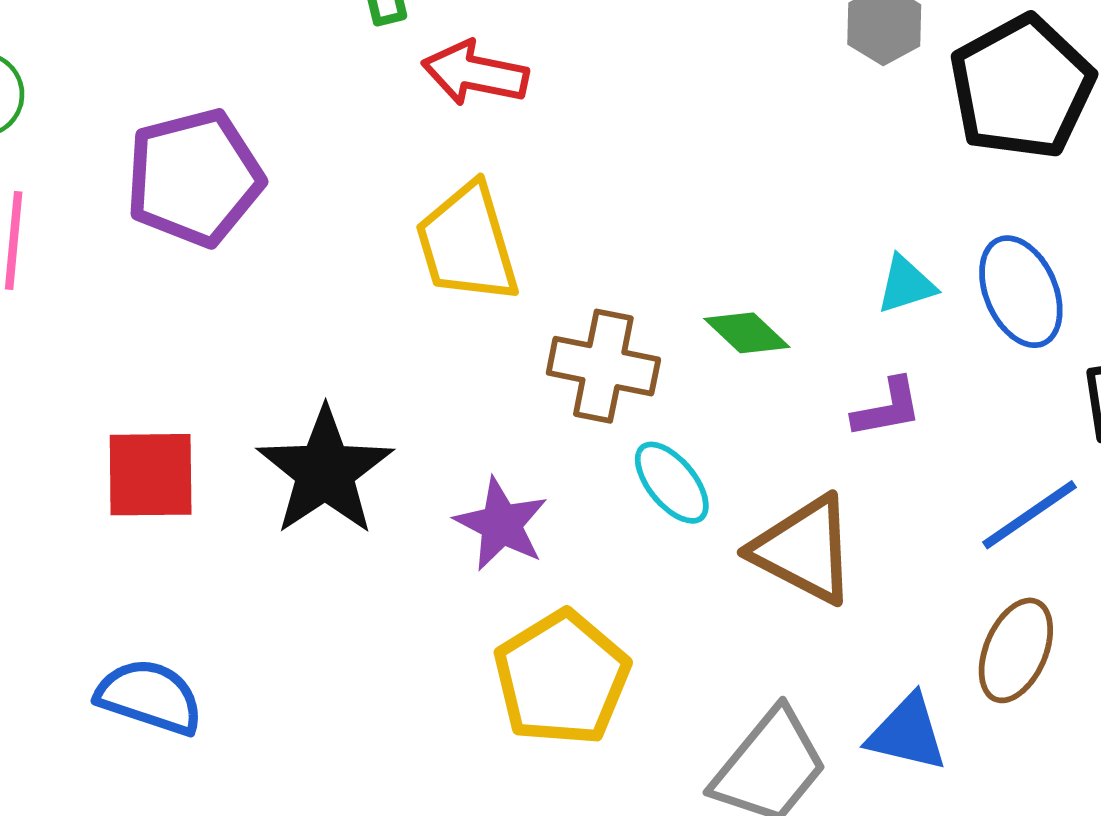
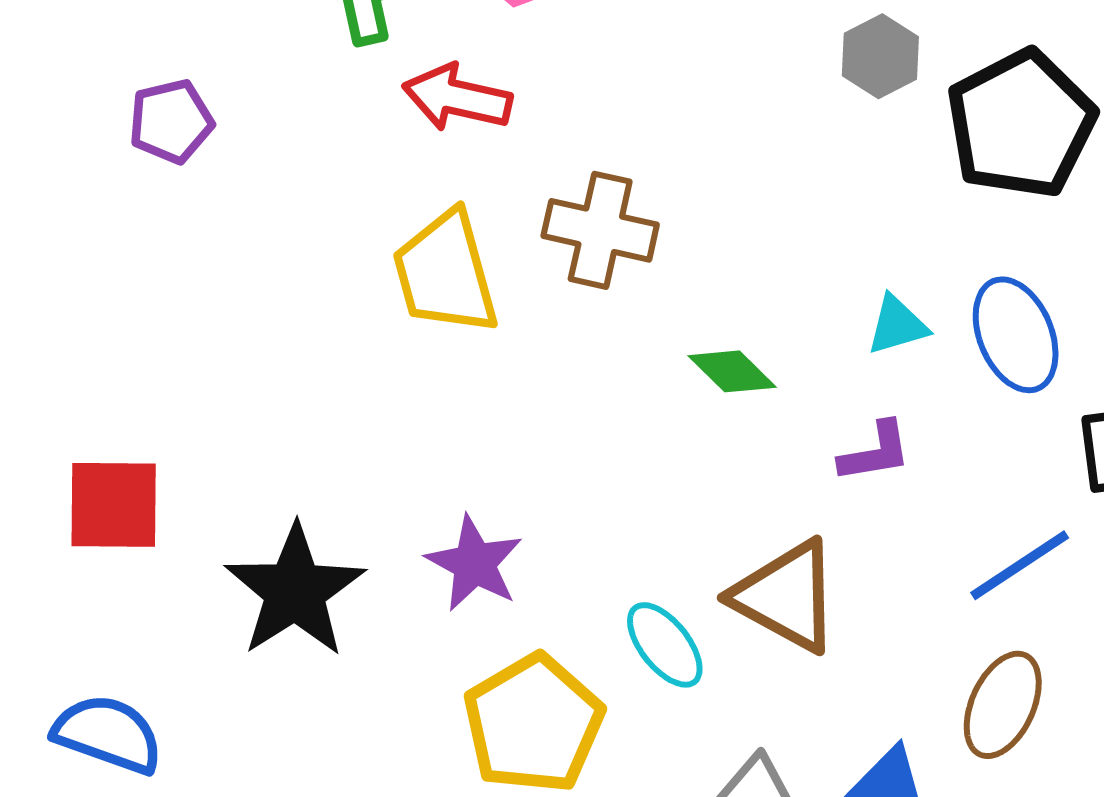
purple pentagon: (194, 178) -> (171, 121), moved, size x0.6
brown cross: (603, 366) -> (600, 230), moved
black star: (325, 471) -> (295, 591), moved
cyan ellipse: (672, 483) -> (665, 645), moved

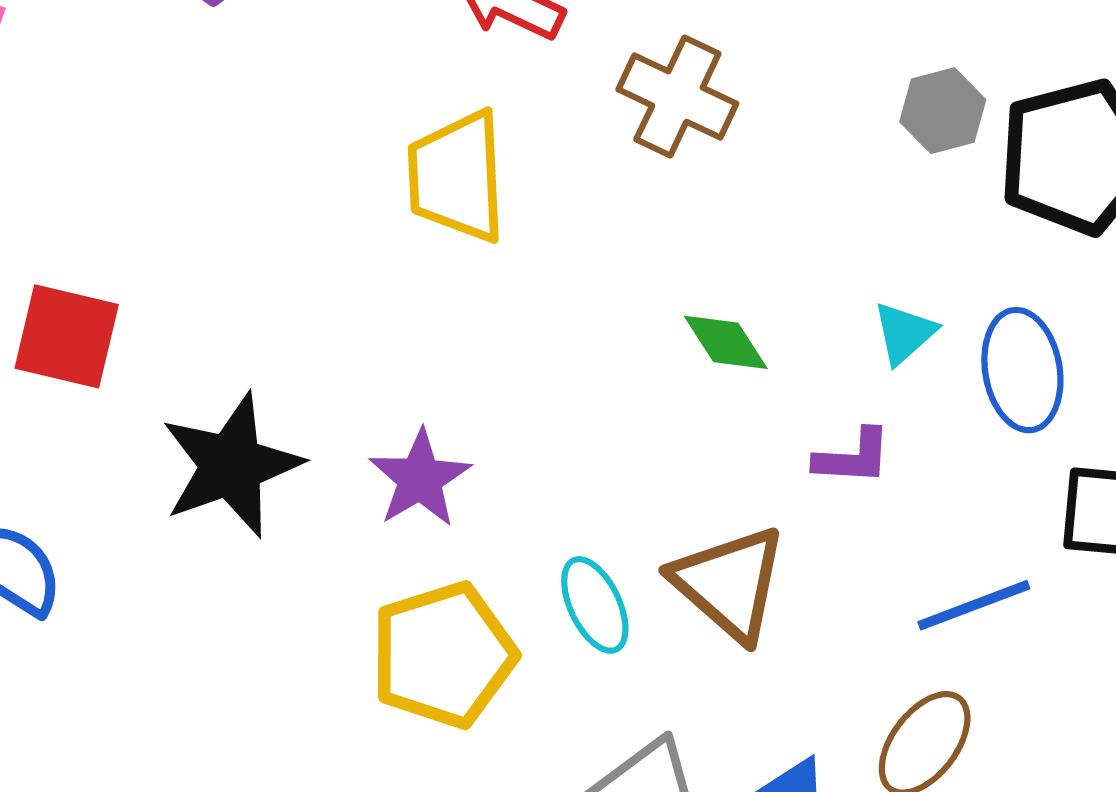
gray hexagon: (880, 56) -> (943, 111), moved
brown cross: (600, 230) -> (677, 97), moved
cyan triangle: (897, 325) -> (904, 333), turned -38

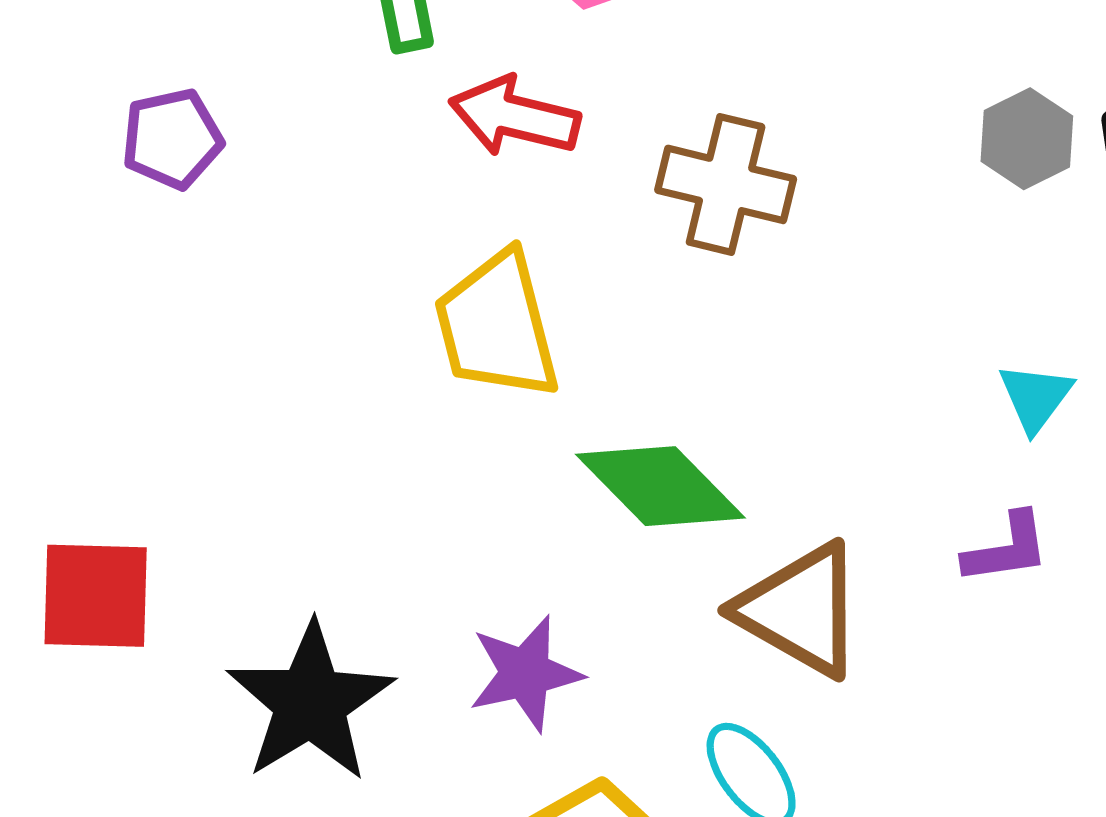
green diamond: (726, 342) -> (660, 486), moved, size x1.6
purple star: (420, 479) -> (525, 673), turned 30
brown triangle: (729, 583) -> (800, 610), moved

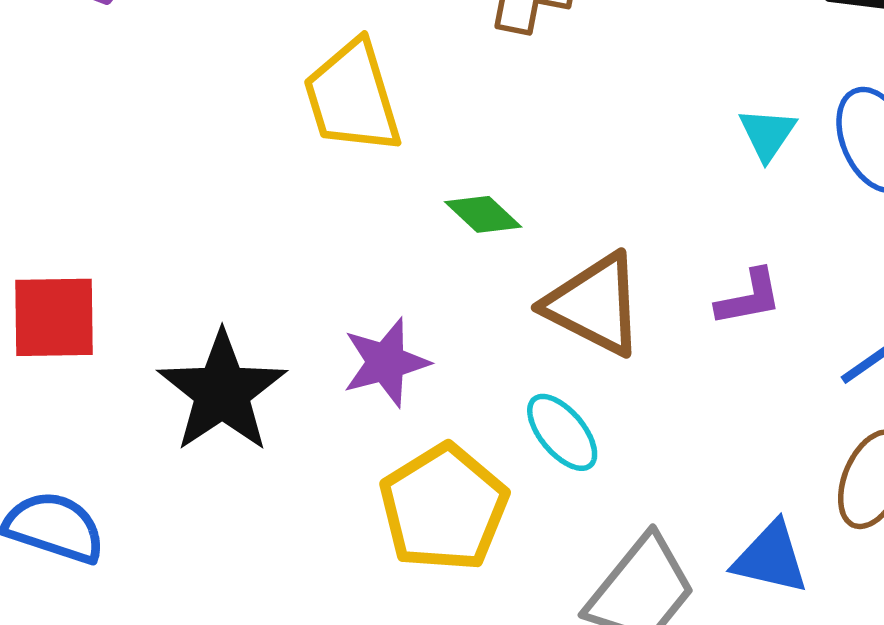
green diamond: (660, 486) -> (483, 214), size x0.6
purple L-shape: (1007, 549) -> (749, 298), moved

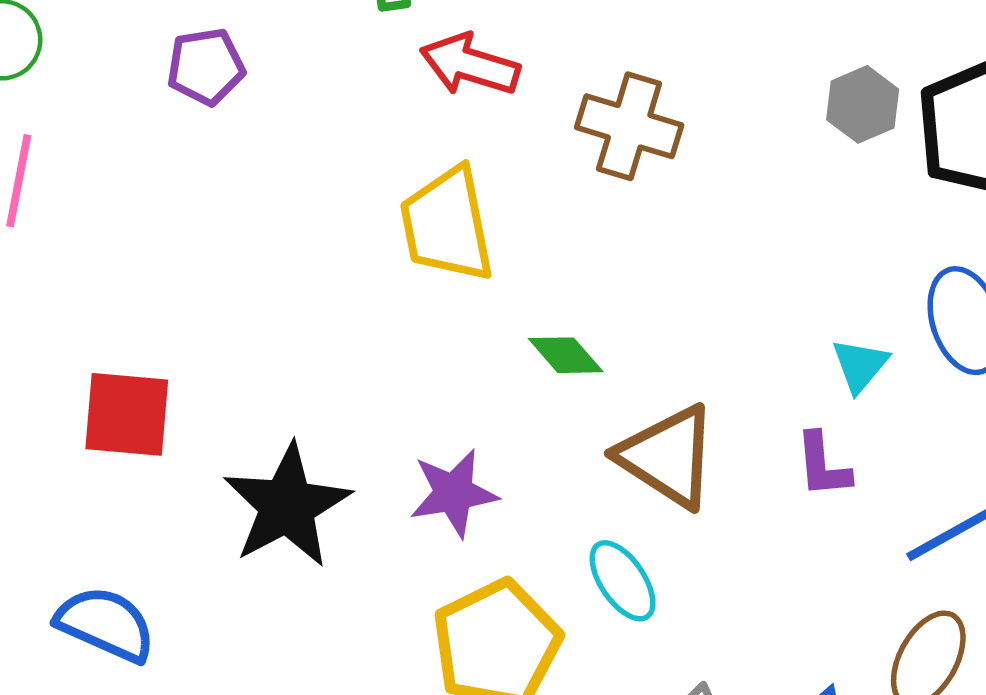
cyan triangle: (767, 134) -> (860, 365), moved
purple L-shape: (749, 298) -> (823, 465), turned 90

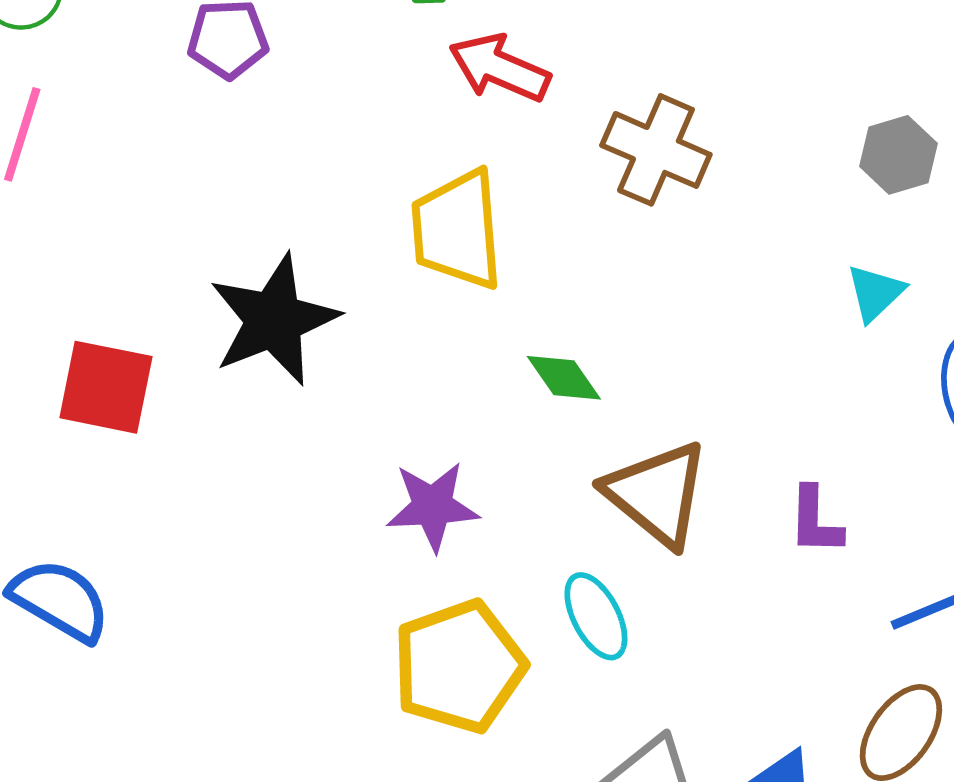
cyan triangle: (860, 365) -> (875, 293), moved
black star: (287, 506) -> (274, 320), moved

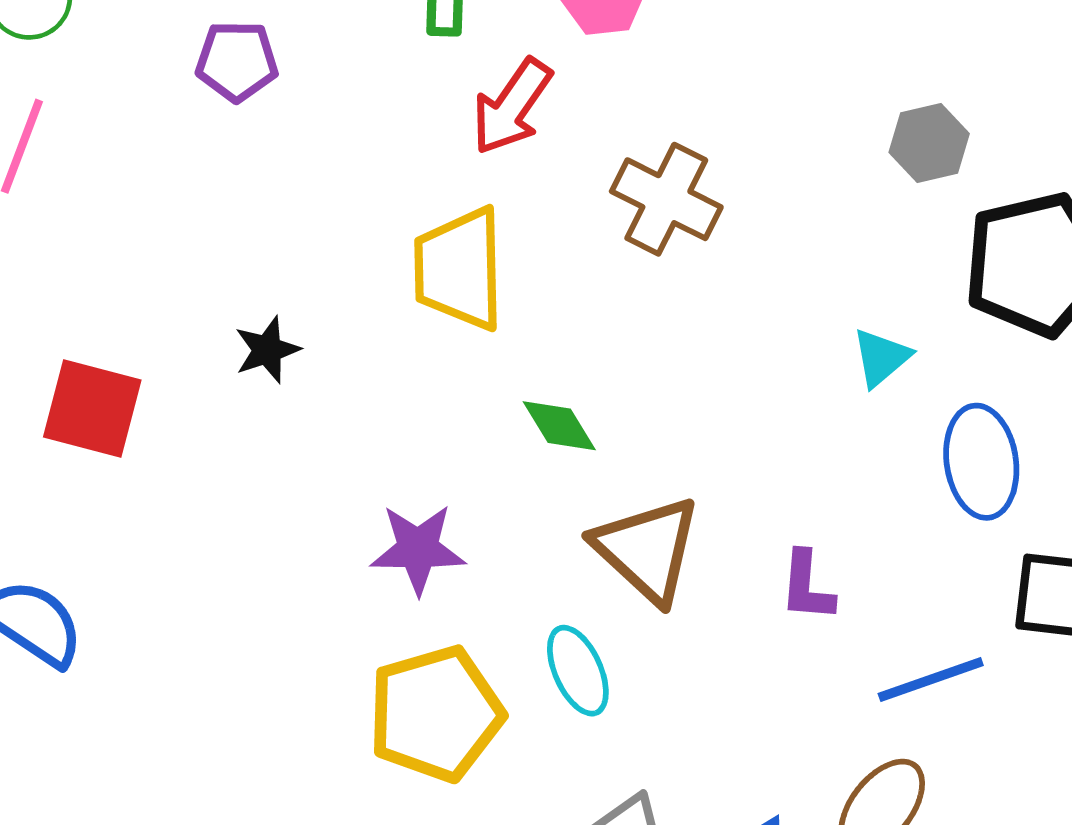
red arrow: (499, 68) -> (512, 107), turned -82
gray hexagon: (898, 155) -> (929, 143), moved
black star: (274, 320) -> (267, 350), size x0.5

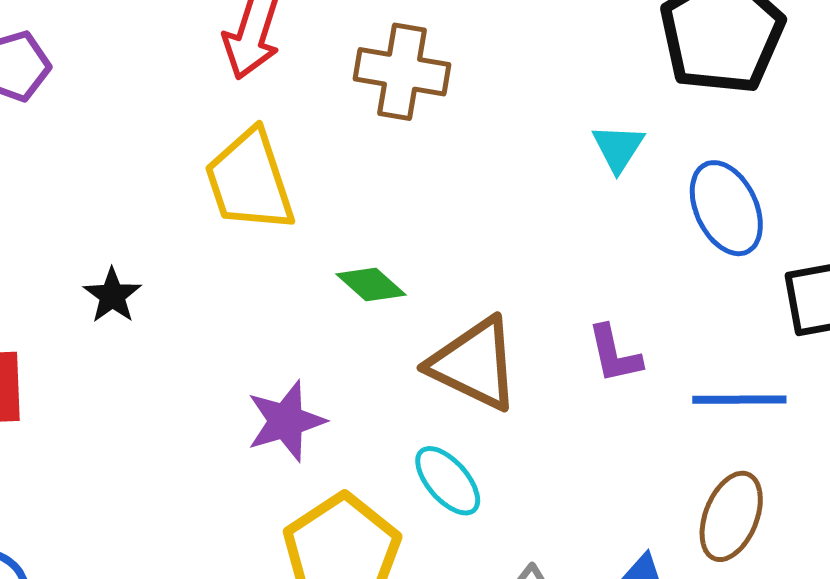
blue line: (931, 680) -> (739, 400), turned 36

